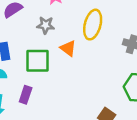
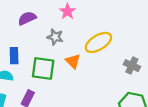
yellow ellipse: (93, 25) -> (98, 42), turned 36

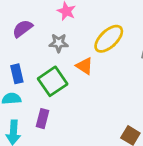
green square: (43, 68) -> (53, 81), turned -30

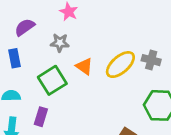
yellow ellipse: (109, 39) -> (120, 65), moved
blue rectangle: (17, 74) -> (14, 58), moved

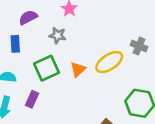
gray cross: (151, 60) -> (139, 46), moved
orange triangle: (84, 66) -> (78, 69), moved, turned 35

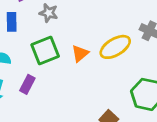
gray star: (58, 35) -> (49, 13), moved

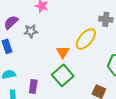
green square: (45, 50) -> (63, 75), moved

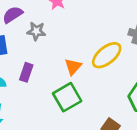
purple rectangle: (33, 87) -> (26, 72), moved

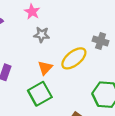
gray star: (36, 31) -> (42, 35), moved

